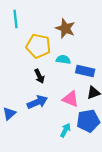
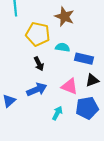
cyan arrow: (65, 130) -> (57, 113), moved

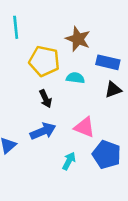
blue rectangle: (84, 59) -> (108, 62), moved
black triangle: (92, 80) -> (113, 90), moved
blue pentagon: (87, 108) -> (107, 154), turned 30

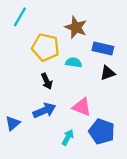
cyan line: (16, 27) -> (20, 17), turned 36

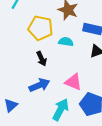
blue triangle: (13, 123) -> (11, 105), moved
cyan arrow: (68, 137) -> (61, 110), size x1.5

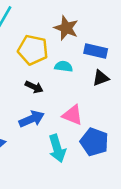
black arrow: (42, 59) -> (34, 87), turned -40
cyan arrow: (61, 110) -> (57, 148), turned 135

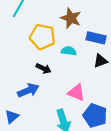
blue arrow: (32, 119) -> (28, 90), moved

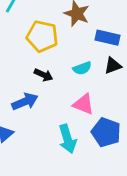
cyan semicircle: (69, 51) -> (82, 68), moved, turned 152

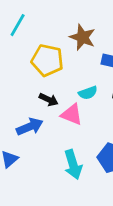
pink triangle: (83, 104) -> (72, 114), moved

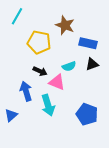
blue arrow: (30, 127) -> (26, 91), turned -84
cyan arrow: (73, 165) -> (48, 105), moved

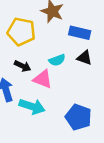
black triangle: (92, 64) -> (84, 58), turned 40
cyan arrow: (48, 105) -> (32, 106), turned -55

